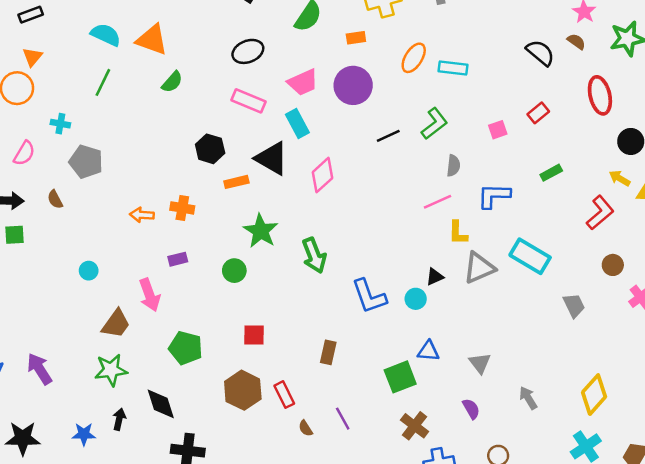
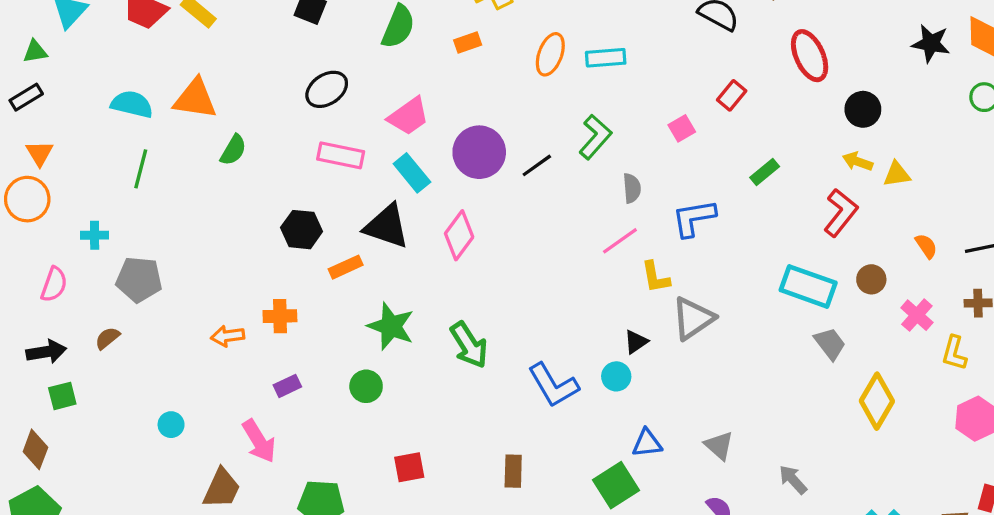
purple circle: (353, 85) -> (479, 152), moved
brown semicircle: (55, 199) -> (107, 338), turned 90
cyan rectangle: (530, 256) -> (808, 286), moved
yellow diamond: (594, 395) -> (877, 401), moved

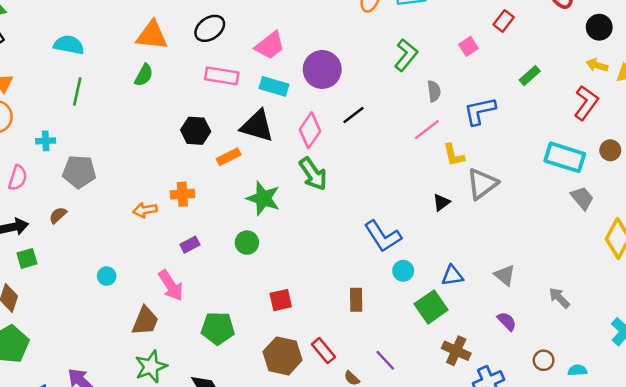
orange triangle: (195, 99) -> (152, 35), moved
black line: (537, 165) -> (354, 115), moved
cyan rectangle: (412, 173) -> (274, 86), turned -32
green arrow: (469, 345) -> (313, 174), moved
cyan circle: (616, 376) -> (403, 271), moved

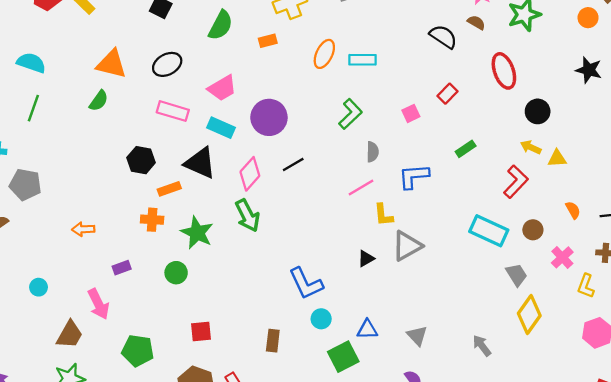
orange cross: (182, 194) -> (152, 220), moved
gray trapezoid: (582, 198) -> (516, 275), moved
gray arrow: (559, 298) -> (482, 346), moved

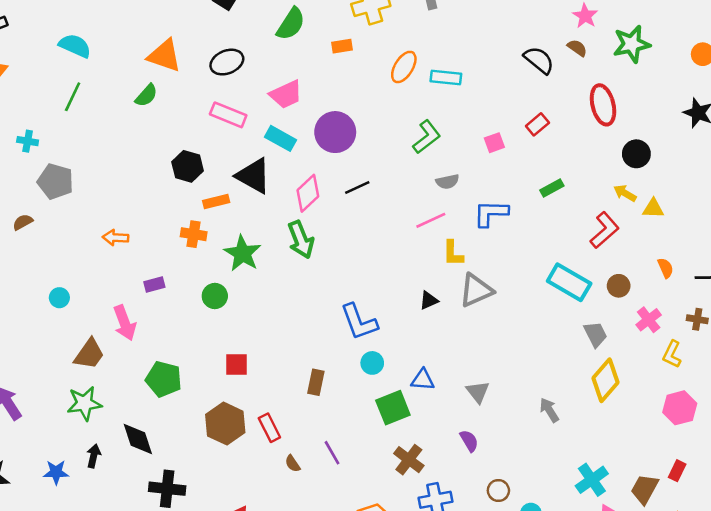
gray semicircle: (373, 152) -> (447, 182), turned 72

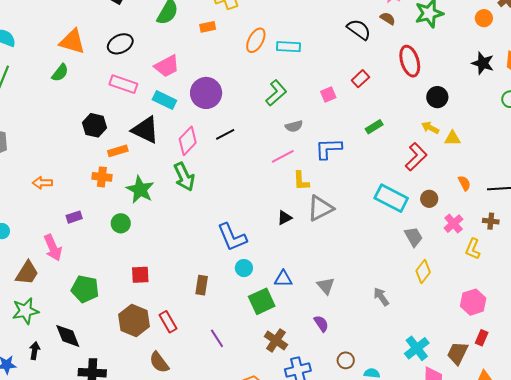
yellow diamond: (606, 380) -> (423, 272), size x0.7
pink hexagon: (680, 408) -> (473, 302), moved
brown semicircle: (293, 464) -> (159, 362), moved, size x1.6

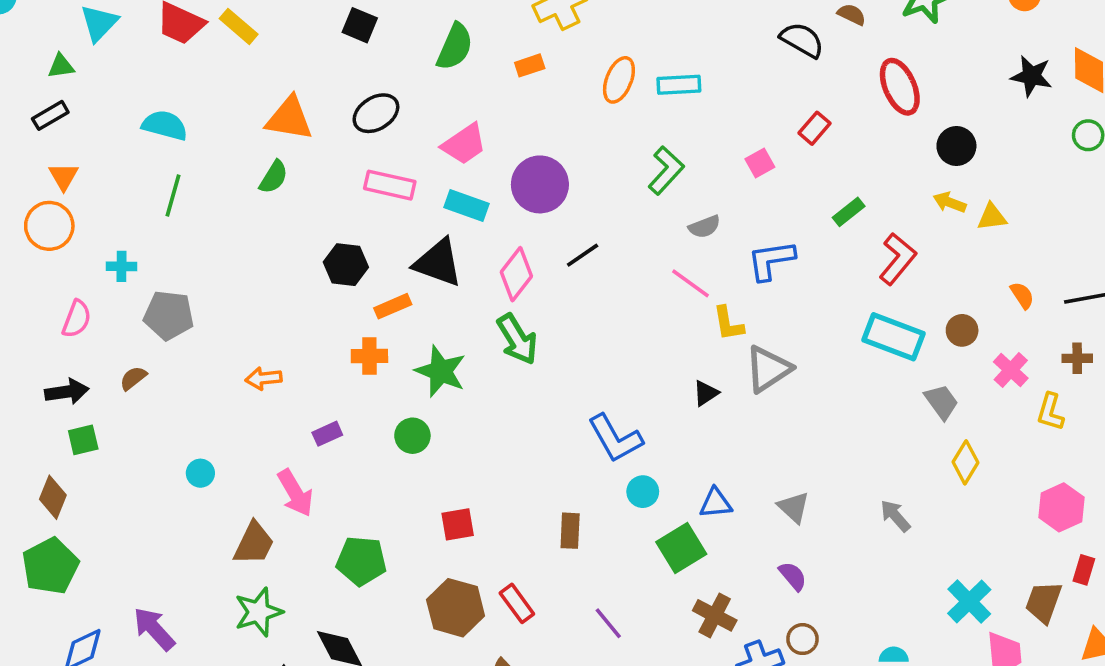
pink line: (283, 156) -> (690, 283), turned 70
red L-shape: (416, 157) -> (898, 259), moved
brown circle: (346, 360) -> (802, 639), moved

